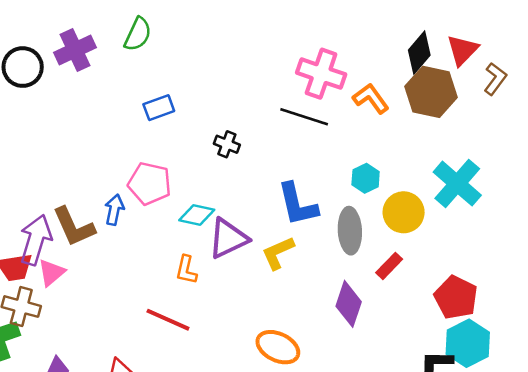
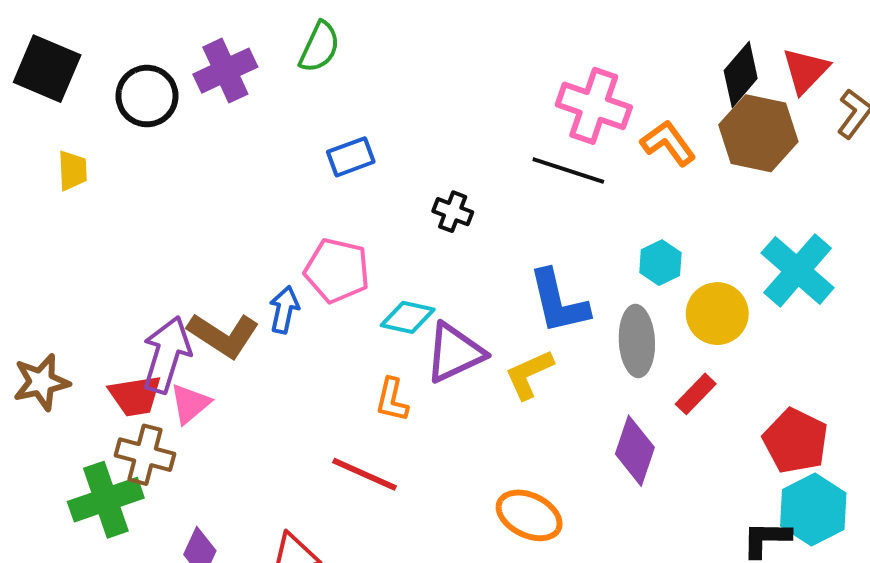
brown L-shape: (74, 227) -> (223, 335), turned -33

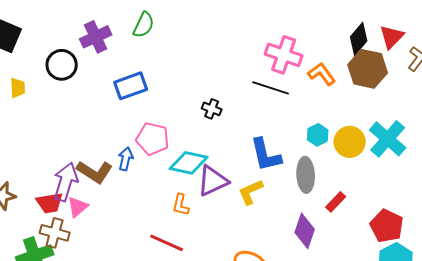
black circle: (147, 96) -> (62, 65), moved
blue rectangle: (351, 157) -> (131, 86), moved, size x1.4
yellow circle: (717, 314) -> (350, 142), moved
cyan diamond: (408, 317) -> (189, 163), size x1.4

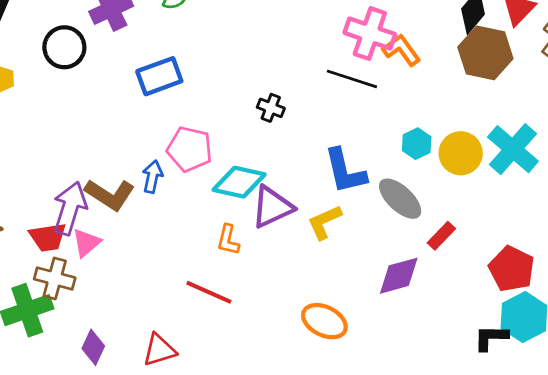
orange L-shape: (322, 74) -> (401, 50), moved
gray ellipse: (306, 175) -> (400, 199), turned -44
purple diamond: (305, 231) -> (399, 276), turned 56

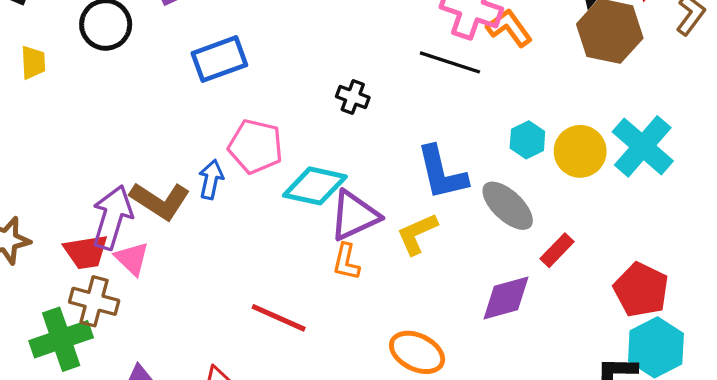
orange L-shape: (228, 240) -> (346, 262), moved
pink triangle: (86, 243) -> (132, 258), turned -36

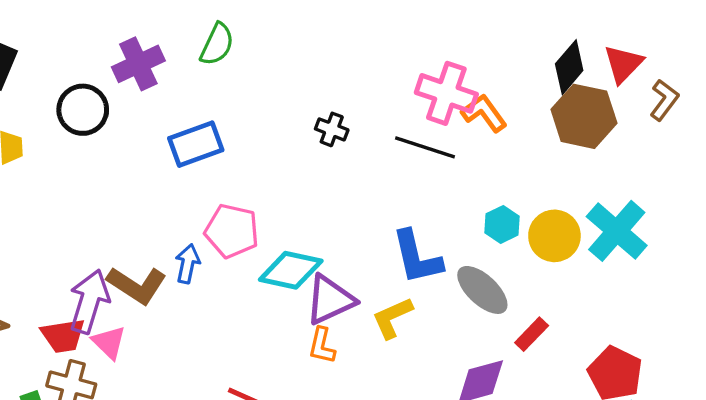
black cross: (353, 97) -> (332, 129), moved

